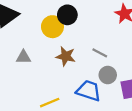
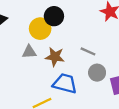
gray triangle: (23, 57) -> (29, 52), moved
blue trapezoid: (89, 91) -> (65, 83), moved

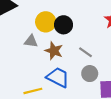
black circle: (54, 16) -> (63, 25), moved

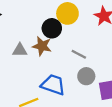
yellow circle: (46, 22) -> (67, 13), moved
brown star: (54, 51) -> (42, 46), moved

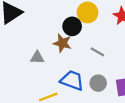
gray triangle: (20, 50) -> (37, 58), moved
gray circle: (86, 76) -> (98, 83), moved

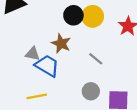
black circle: (72, 26) -> (73, 15), moved
blue trapezoid: (72, 80) -> (47, 66), moved

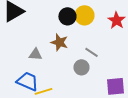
blue trapezoid: (47, 66) -> (27, 81), moved
gray circle: (91, 91) -> (81, 67), moved

